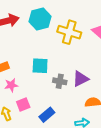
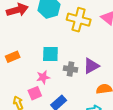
pink star: (11, 85) -> (43, 77), moved

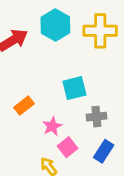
gray cross: (71, 69) -> (96, 117), moved
pink star: (43, 77) -> (52, 126), moved

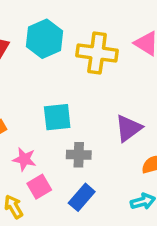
pink star: (52, 126) -> (24, 159), turned 30

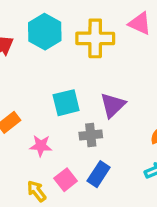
purple triangle: (128, 128) -> (113, 105), moved
pink square: (39, 187) -> (66, 180), moved

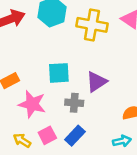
pink star: (41, 146) -> (32, 104), size x1.5
yellow arrow: (37, 191) -> (22, 140), turned -30

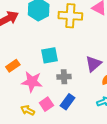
purple triangle: (96, 82) -> (93, 64), moved

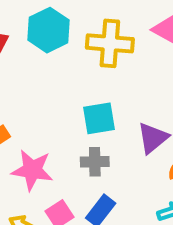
cyan square: (50, 55) -> (99, 118), moved

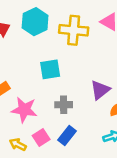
cyan square: (99, 118) -> (50, 69), moved

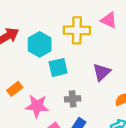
cyan hexagon: (35, 22) -> (40, 44), moved
purple triangle: (100, 90) -> (102, 72), moved

